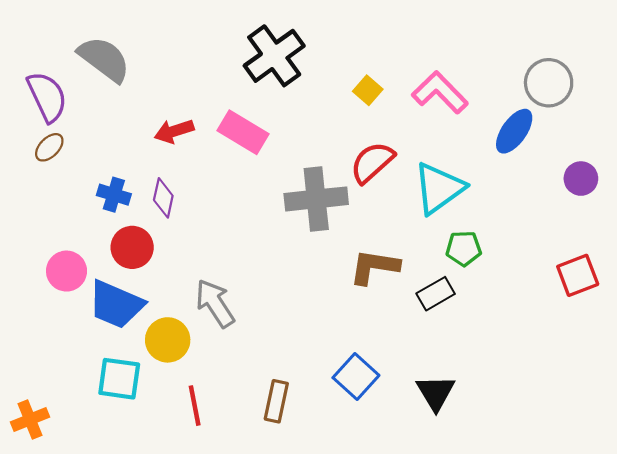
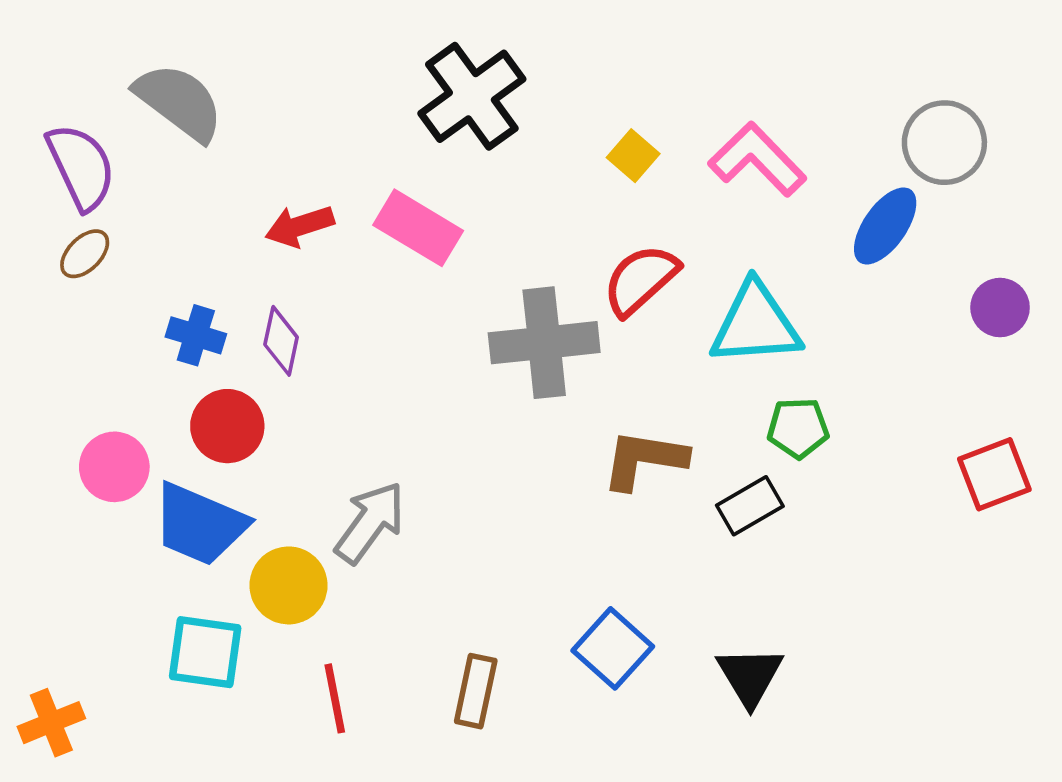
cyan triangle: (439, 188) -> (755, 324), turned 32
gray arrow: (215, 303) -> (370, 522), turned 69

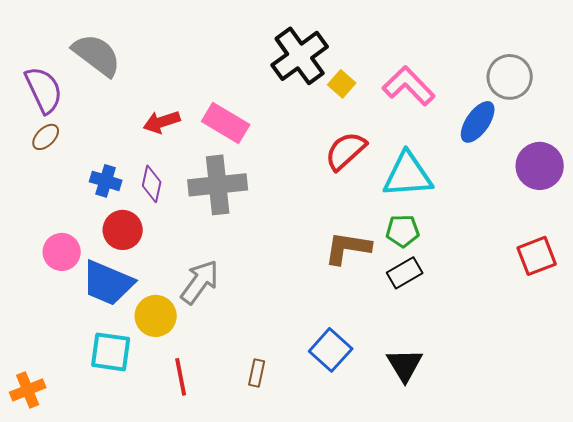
black cross: (472, 96) -> (300, 56), moved
purple circle: (1000, 308) -> (540, 166), size x1.5
gray cross: (544, 343) -> (218, 185), moved
green pentagon: (798, 428) -> (403, 231), moved
brown rectangle: (476, 691) -> (257, 373), size x0.7

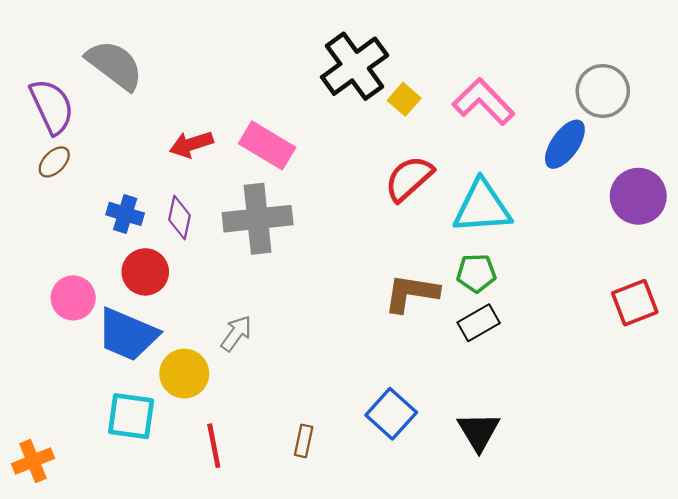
gray arrow: (200, 282) -> (236, 333), size x0.7

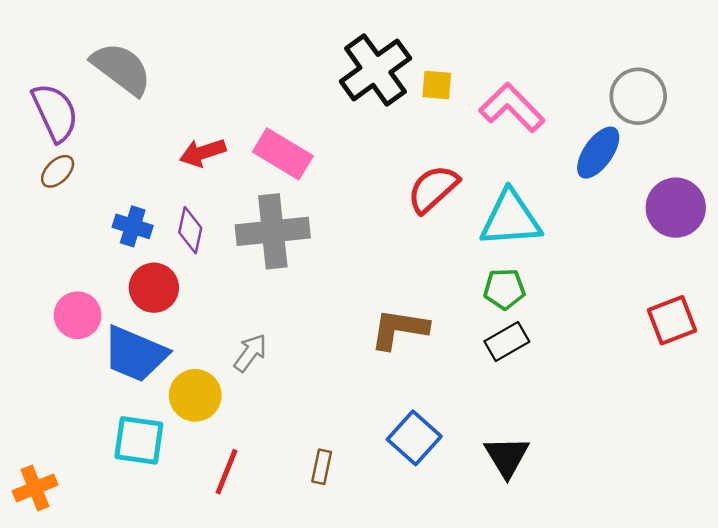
yellow square: (404, 99) -> (437, 85), moved, turned -36
brown L-shape: (411, 293) -> (399, 329), moved
red line: (214, 446) -> (227, 472), turned 33

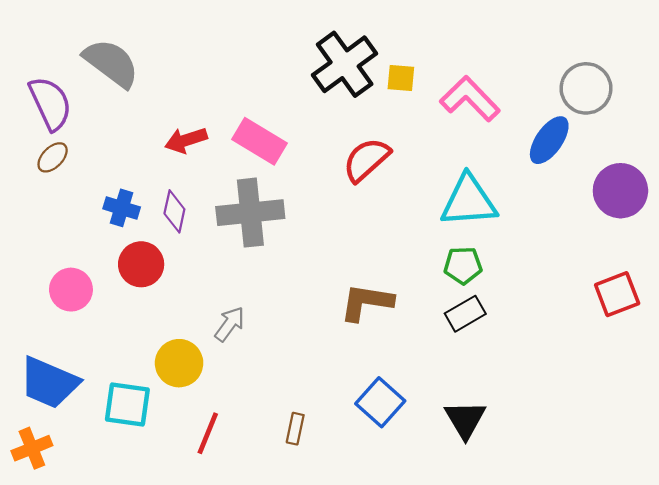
red semicircle: (433, 189) -> (366, 160), moved
blue trapezoid: (135, 354) -> (49, 383), moved

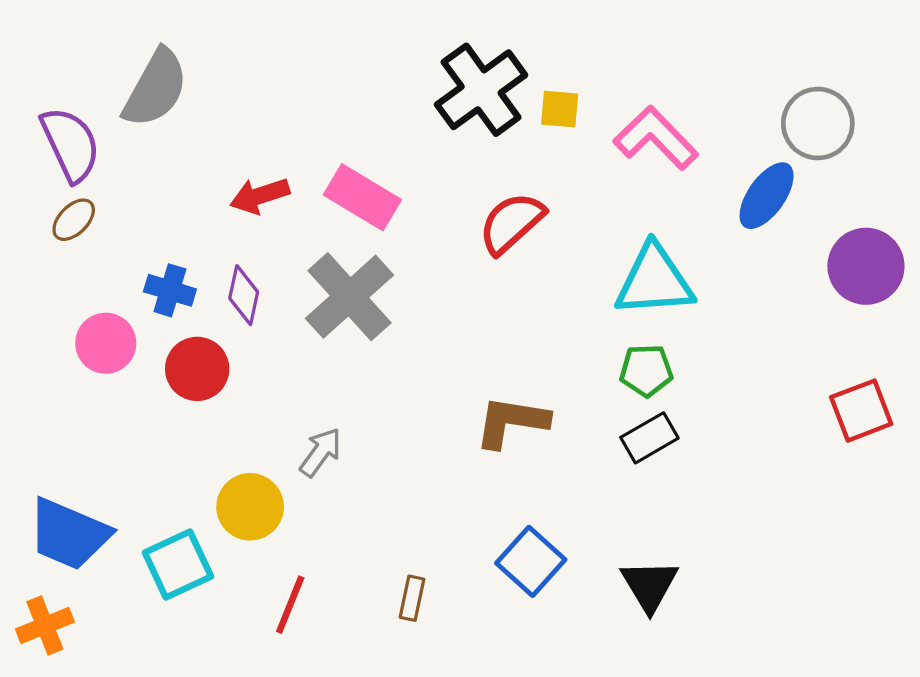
gray semicircle: (111, 63) -> (155, 88), turned 82
gray cross: (250, 213) -> (350, 297), turned -36
pink circle: (71, 290) -> (106, 343), moved
cyan square: (127, 405) -> (178, 565), turned -33

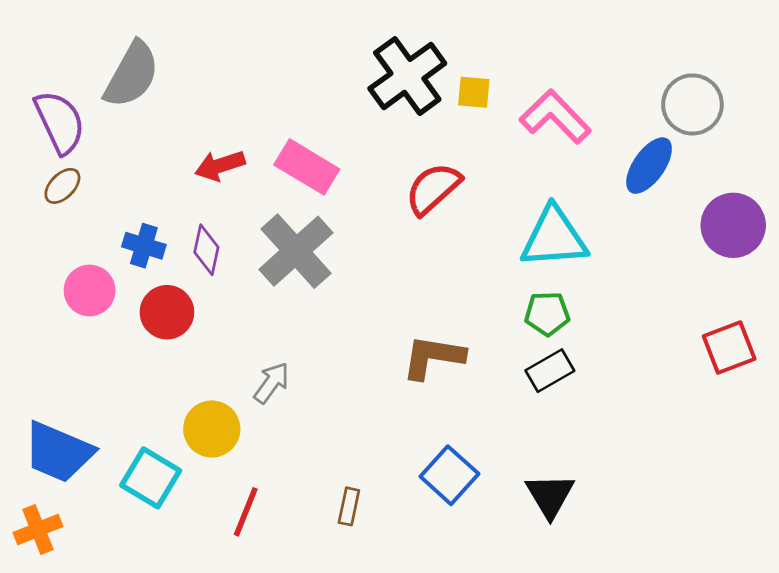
cyan square: (178, 565) -> (151, 478), turned -34

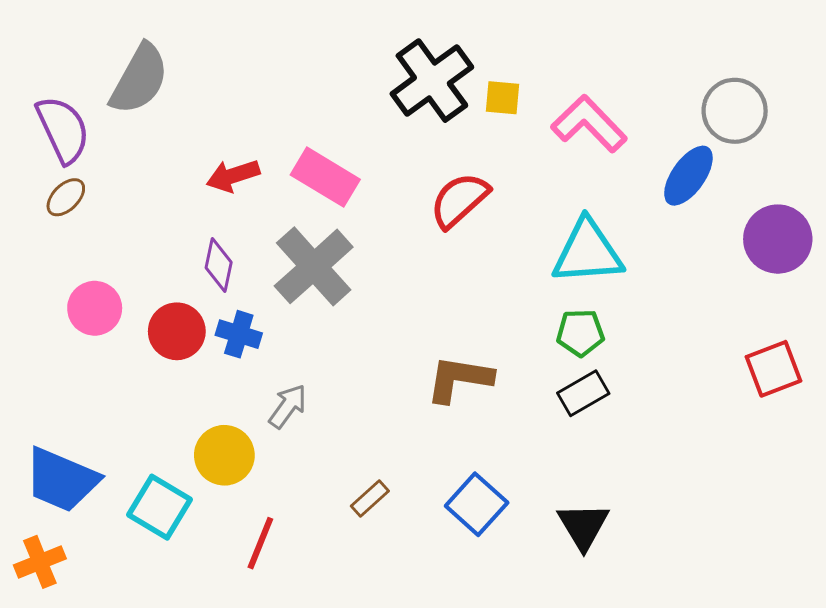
blue cross: (144, 246) -> (239, 334), moved
brown rectangle: (349, 506) -> (370, 498), moved, turned 36

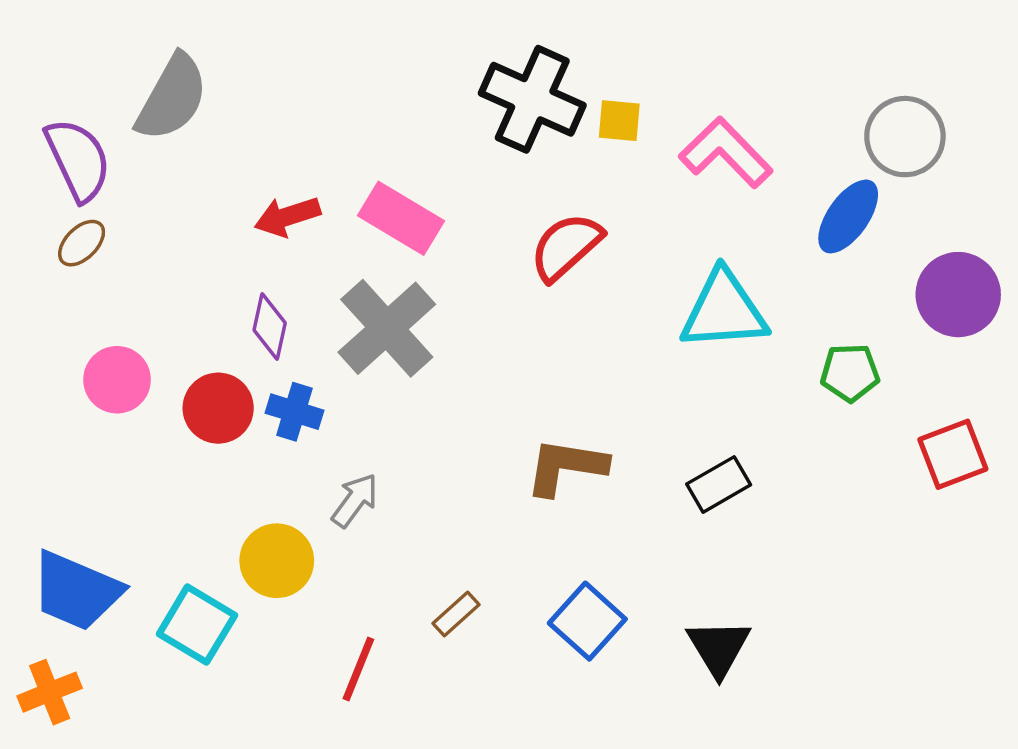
black cross: (432, 81) -> (532, 99), turned -30
green pentagon: (580, 333) -> (850, 373), moved
red line: (260, 543) -> (358, 669), moved

